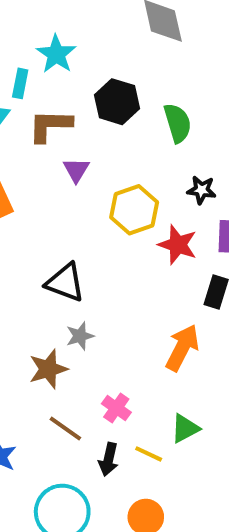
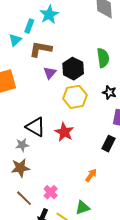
black hexagon: (117, 102) -> (73, 69), moved
red star: (178, 245) -> (64, 132), moved
gray star: (80, 336) -> (22, 145), moved
orange arrow: (182, 348) -> (91, 175), moved, size x0.6

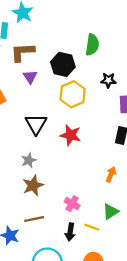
green semicircle: (103, 58) -> (92, 45), turned 30
purple triangle: (50, 73) -> (30, 77), moved
black triangle: (36, 127) -> (36, 124), moved, turned 45
brown line: (24, 198) -> (34, 219), moved, turned -42

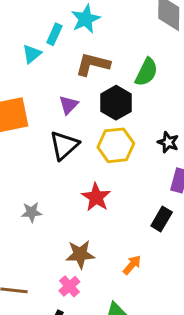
green semicircle: (92, 45) -> (146, 72), moved
brown L-shape: (23, 52) -> (93, 64), moved
black triangle: (36, 124) -> (64, 145), moved
brown star: (33, 185) -> (80, 254), moved

